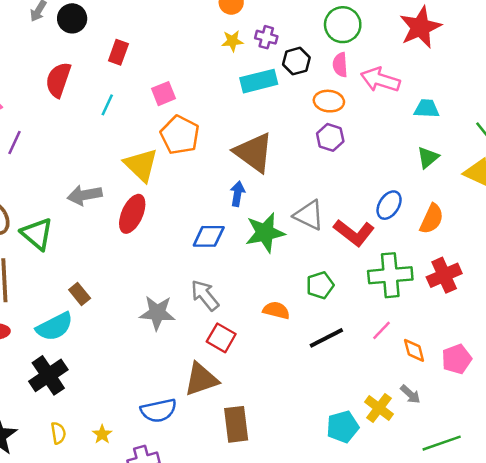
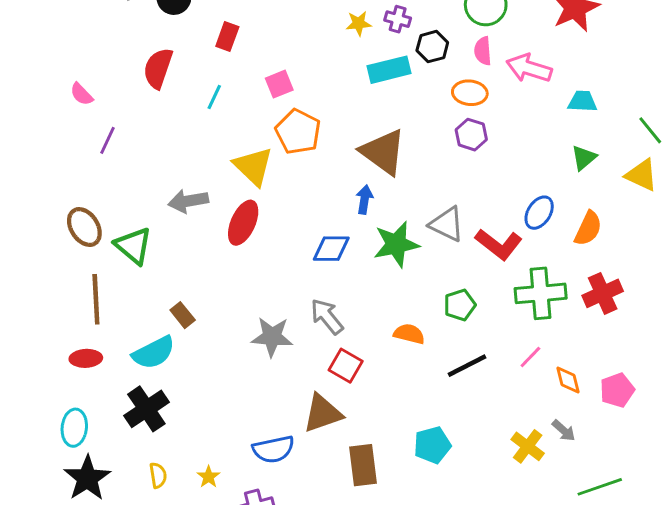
cyan pentagon: (343, 427) -> (432, 445), moved

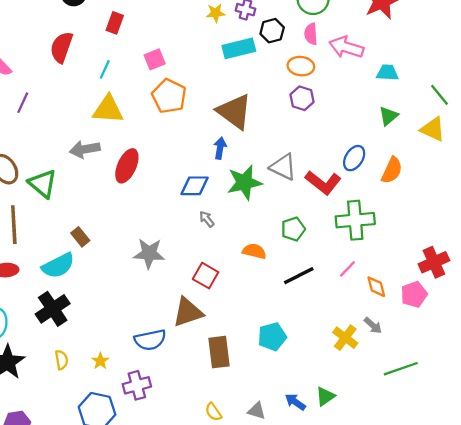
yellow triangle: (253, 166) -> (108, 109), moved, turned -40
red cross: (603, 293) -> (434, 262), moved
gray arrow: (327, 317) -> (207, 219), moved, size x0.6

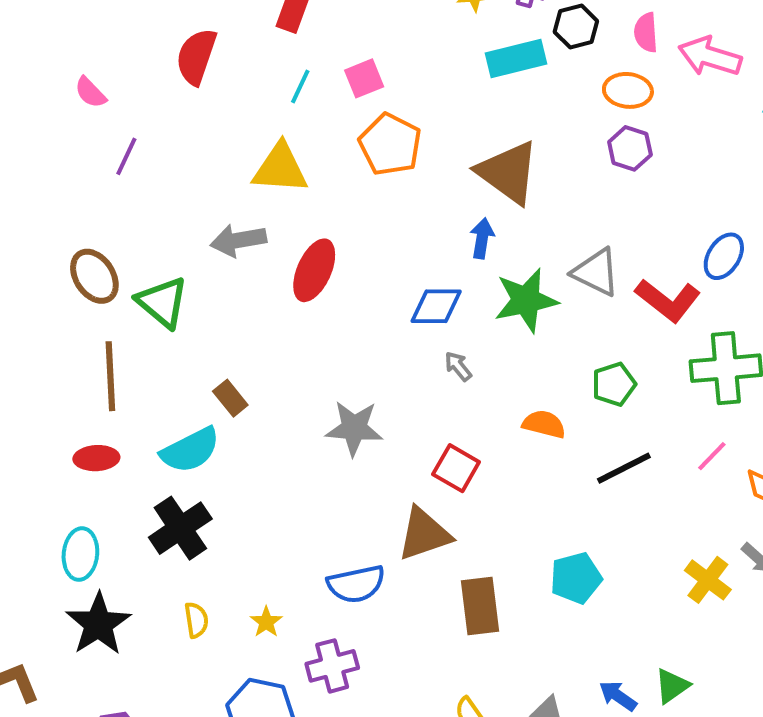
cyan line: (105, 69) -> (300, 86), moved

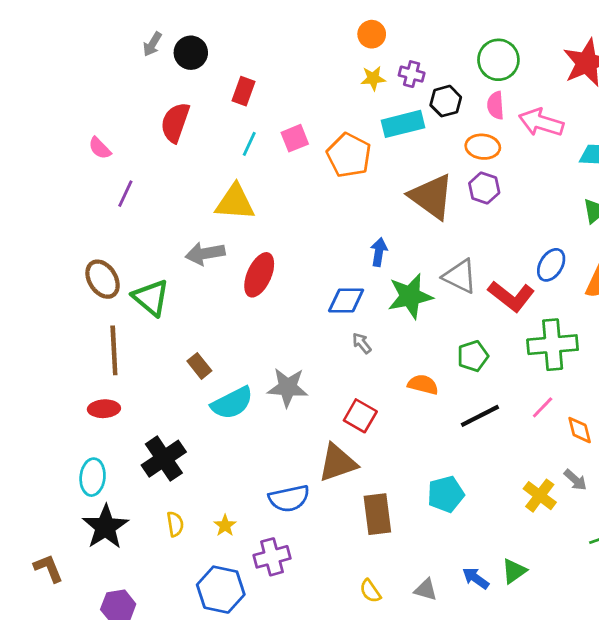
orange pentagon: (390, 144) -> (349, 155), moved
brown triangle: (508, 172) -> (431, 197), moved
cyan semicircle: (190, 450) -> (232, 403), moved

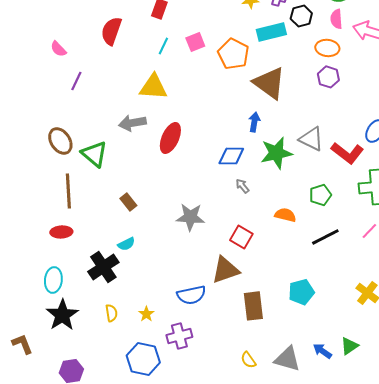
brown triangle: (431, 197) -> (269, 83), moved
cyan semicircle: (232, 403) -> (126, 244), moved, size x0.6
gray triangle: (426, 590) -> (287, 359), size x1.6

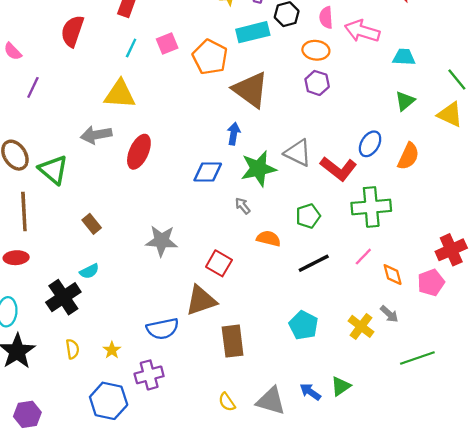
gray arrow: (242, 186) -> (243, 206), moved
cyan pentagon: (301, 292) -> (304, 325), moved, turned -30

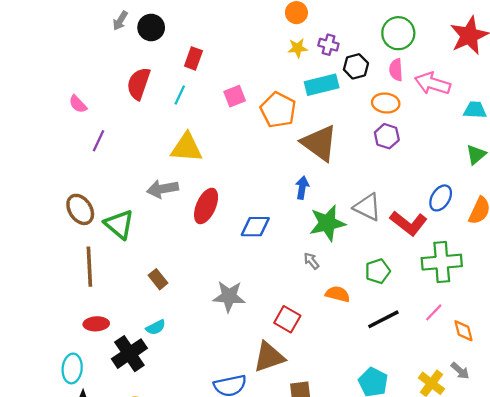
cyan line: (131, 48) -> (180, 95), moved
blue diamond: (208, 172) -> (255, 227), moved
red ellipse: (16, 258) -> (96, 324), moved

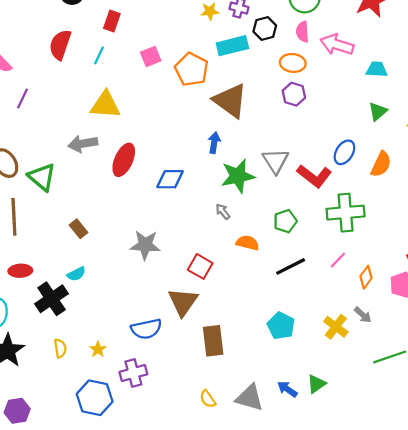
gray triangle: (367, 207) -> (276, 161), turned 32
orange diamond: (463, 331) -> (366, 277), turned 50
brown triangle: (269, 357) -> (183, 302), turned -36

